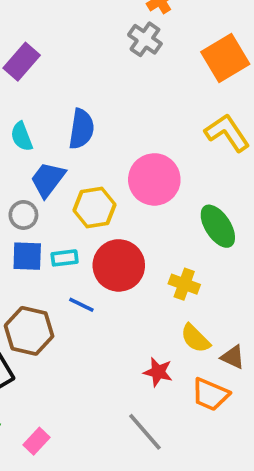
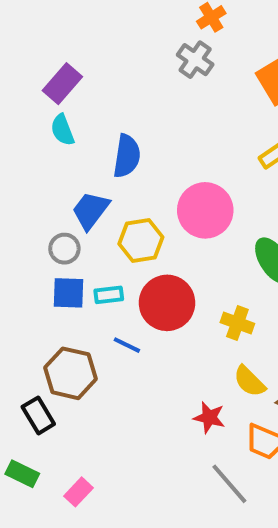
cyan semicircle: (22, 136) -> (62, 130), moved
gray line: (145, 432) -> (229, 484), moved

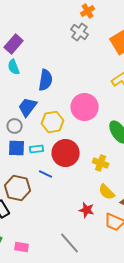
gray line: (229, 484) -> (70, 243), moved
pink rectangle: (79, 492) -> (22, 247), turned 56

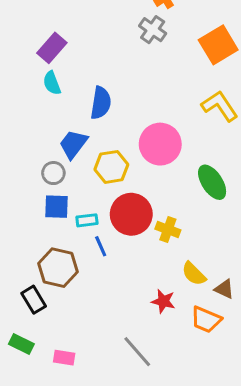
cyan rectangle: (37, 149) -> (87, 220), moved
yellow cross: (101, 163) -> (168, 230), moved
blue line: (46, 174) -> (101, 246), turned 40

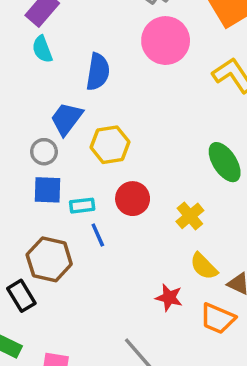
pink circle: (160, 144) -> (166, 41), moved
red circle: (131, 214) -> (133, 199), size x0.7
yellow cross: (168, 230) -> (190, 216), moved, turned 30

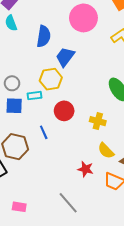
blue trapezoid: (67, 119) -> (65, 57), moved
cyan rectangle: (82, 206) -> (34, 96), moved
yellow cross: (190, 216) -> (98, 121), turned -35

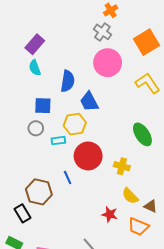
blue trapezoid: (65, 57) -> (89, 102), turned -65
blue square: (14, 106) -> (43, 106), moved
red circle: (64, 111) -> (88, 156), size x1.4

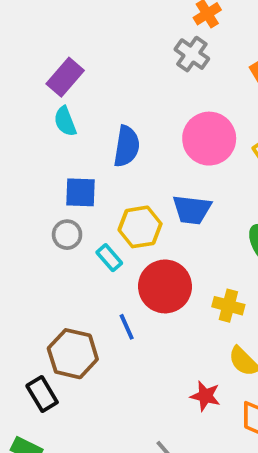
pink circle: (108, 63) -> (209, 139), moved
blue trapezoid: (89, 102) -> (192, 210), moved, turned -55
cyan rectangle: (58, 141) -> (109, 258), turned 56

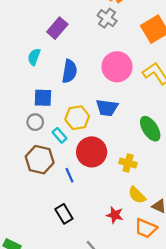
purple rectangle: (65, 77) -> (57, 28), moved
cyan semicircle: (65, 121) -> (34, 57), turned 42
brown hexagon: (73, 354) -> (40, 160), moved
black rectangle: (42, 394) -> (64, 214), moved

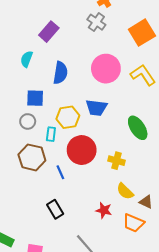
cyan rectangle: (60, 135) -> (51, 134), turned 48

